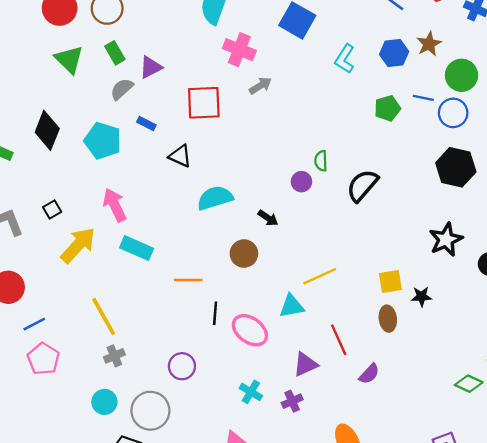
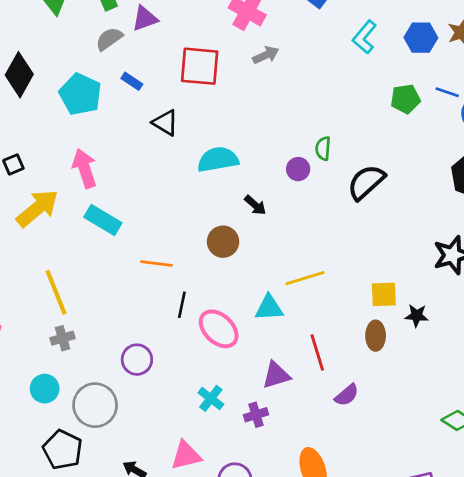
cyan semicircle: (215, 198) -> (218, 160), moved

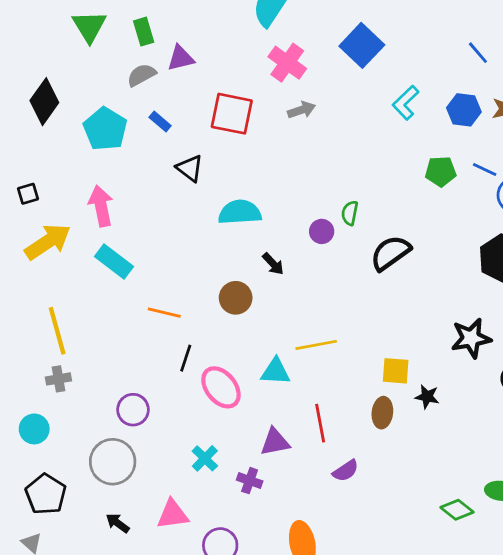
gray circle: (95, 405) -> (113, 462), moved
purple cross: (256, 415) -> (250, 481), turned 30

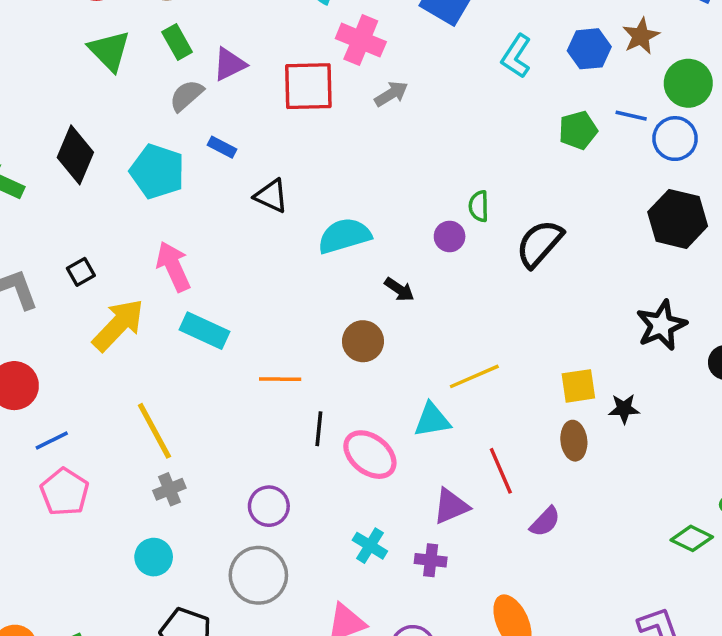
red square: (232, 114) -> (308, 86), moved

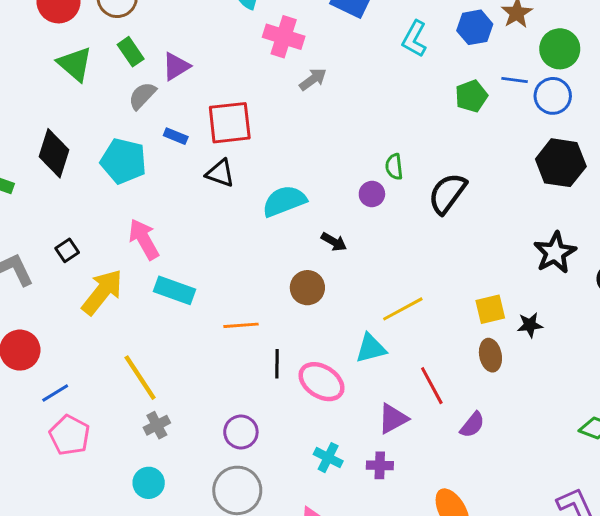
red square: (308, 86) -> (230, 123), moved

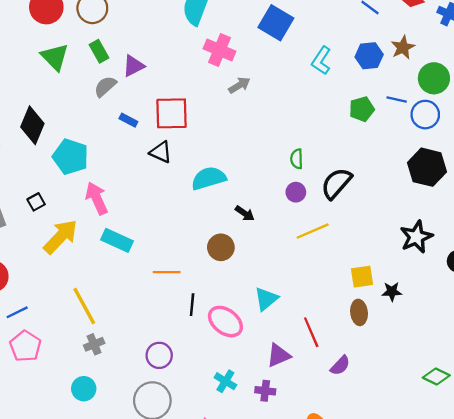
cyan pentagon: (123, 161) -> (70, 157), moved
purple circle: (372, 194) -> (296, 192), moved
yellow line: (403, 309) -> (313, 231), moved
cyan triangle: (371, 348) -> (266, 299), turned -30

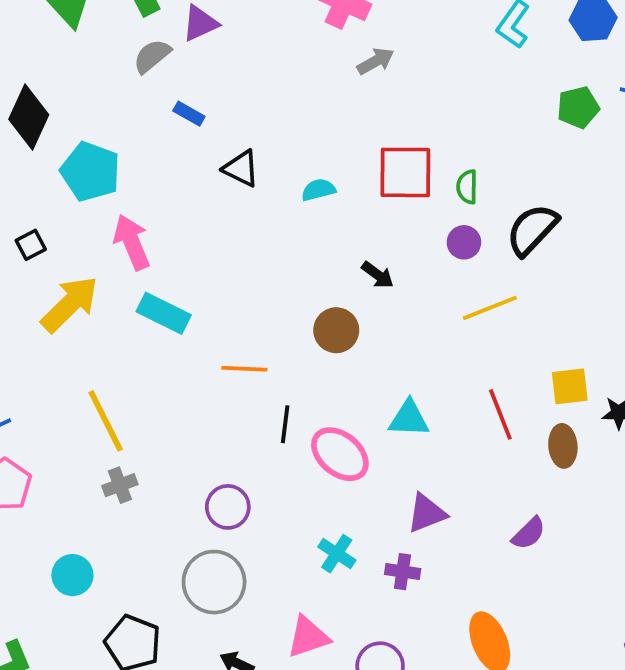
red square: (172, 113) -> (405, 172), moved
cyan semicircle: (209, 178) -> (318, 190), moved, size x0.6
cyan triangle: (266, 299) -> (409, 419), turned 40
red line: (311, 332) -> (500, 414), moved
cyan circle: (84, 389) -> (72, 575), moved

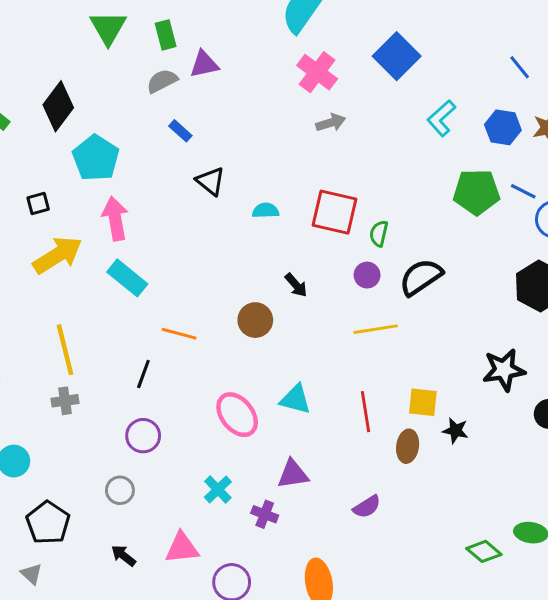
green pentagon: (578, 107) -> (476, 192), size x1.4
black line: (285, 424) -> (143, 374), moved
gray circle: (214, 582) -> (120, 490), size x0.6

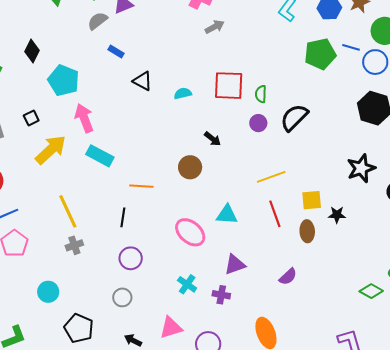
black diamond: (58, 106) -> (32, 51), size x0.7
yellow line: (376, 329) -> (271, 177), moved

